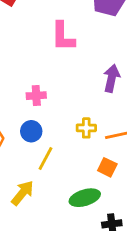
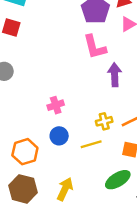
pink L-shape: (63, 36) -> (95, 47), moved
yellow line: (46, 158) -> (91, 144), moved, turned 60

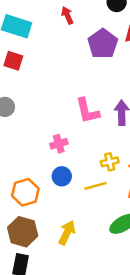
pink L-shape: (95, 47) -> (87, 111), moved

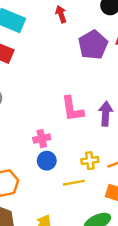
blue circle: (62, 176) -> (47, 161), moved

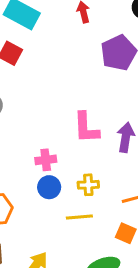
yellow cross: (90, 161) -> (88, 185), moved

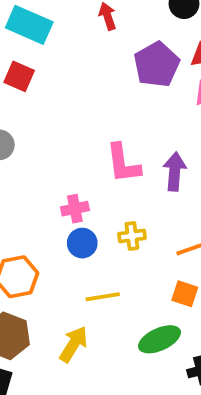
yellow line: (79, 217) -> (103, 297), moved

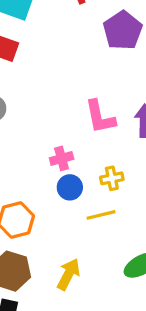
yellow line: (103, 297) -> (101, 215), moved

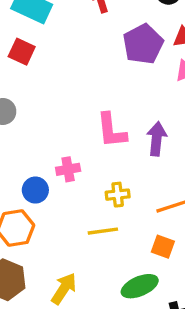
blue circle: (70, 187) -> (35, 190), moved

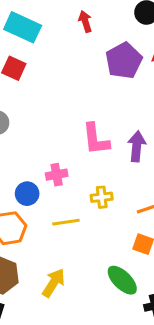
yellow line: (103, 231) -> (66, 222), moved
green ellipse: (140, 286) -> (122, 280), turned 68

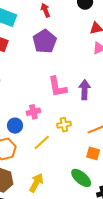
purple pentagon: (124, 61) -> (45, 41), moved
yellow line: (66, 222) -> (42, 142), turned -30

